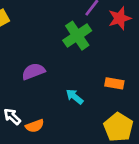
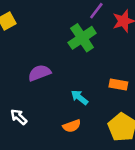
orange semicircle: (35, 126) -> (72, 126), moved

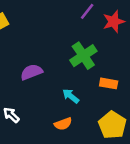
green cross: (82, 38) -> (83, 56), moved

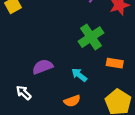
purple semicircle: (32, 72) -> (43, 67), moved

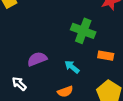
green cross: (91, 37) -> (83, 31), turned -35

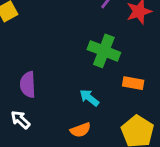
purple semicircle: (37, 59) -> (28, 85), moved, turned -72

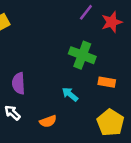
orange semicircle: (80, 130) -> (48, 121), moved

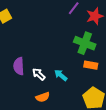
green cross: (82, 55) -> (85, 43), moved
white arrow: (12, 113) -> (39, 74), moved

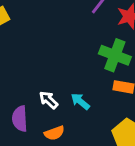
purple semicircle: (19, 66) -> (20, 119), moved

